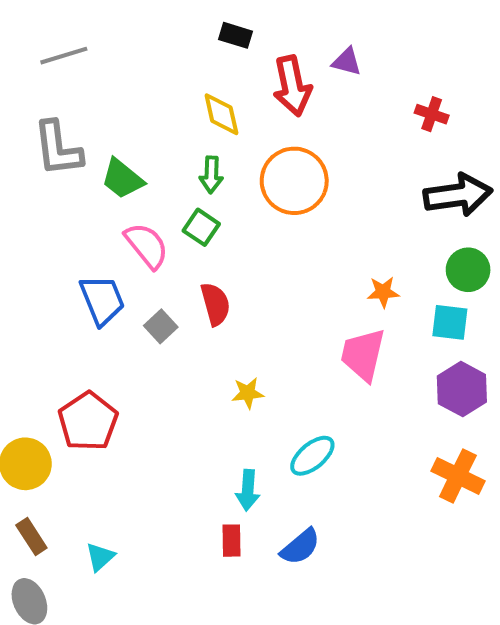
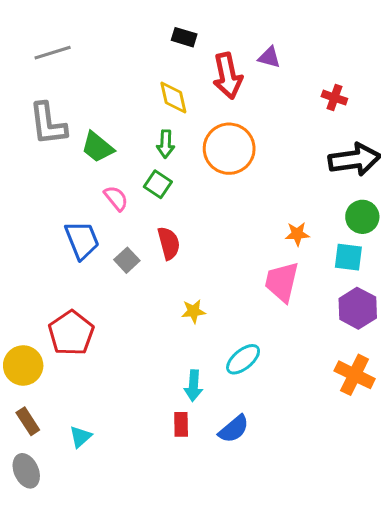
pink semicircle: (147, 246) -> (116, 198), size x0.7

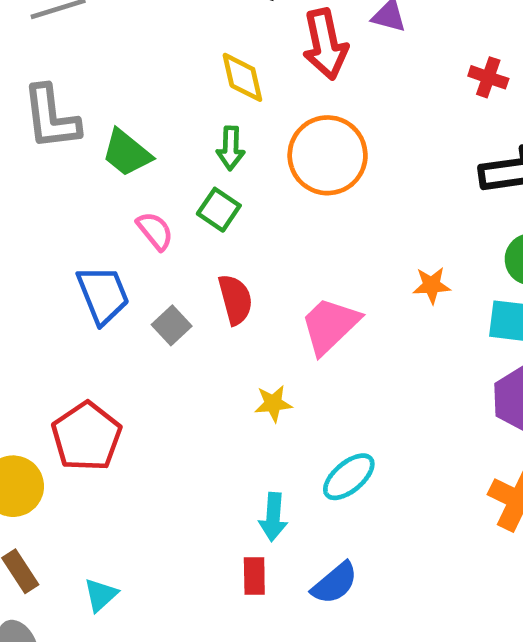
pink trapezoid: (282, 282) -> (330, 325), moved, turned 33

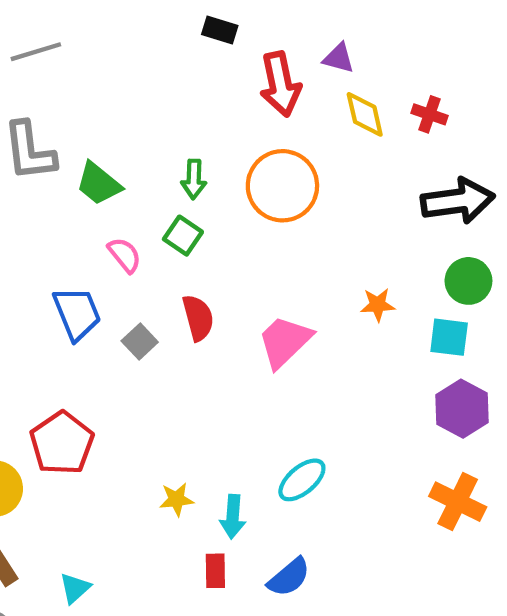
yellow diamond: (242, 77) -> (365, 114), moved
yellow star: (273, 403) -> (176, 499), moved

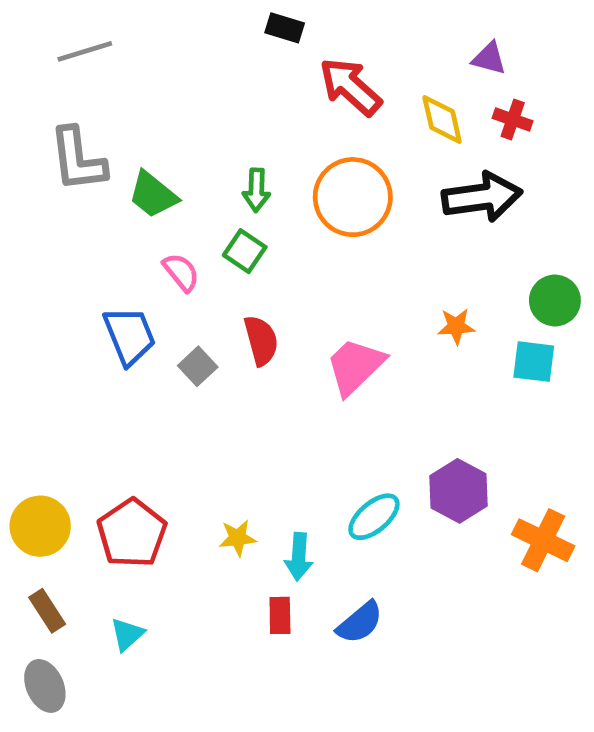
purple triangle: (339, 58) -> (489, 58), moved
red arrow: (280, 84) -> (350, 87), turned 144
black arrow: (458, 201) -> (482, 197), moved
purple hexagon: (462, 409) -> (459, 491), moved
red pentagon: (62, 443) -> (132, 533), moved

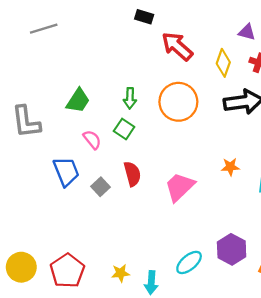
yellow diamond: (442, 120) -> (223, 63), turned 32
gray L-shape: (78, 159) -> (26, 122), moved
green trapezoid: (153, 195) -> (78, 101), turned -96

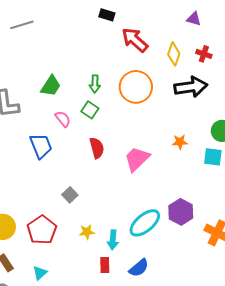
purple triangle: (247, 32) -> (194, 19), moved
gray square: (100, 187) -> (70, 195), moved
cyan ellipse: (189, 262) -> (145, 223), size x1.4

